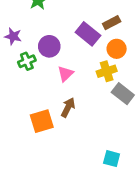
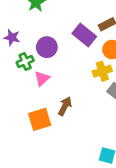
pink triangle: (65, 74) -> (42, 78), moved

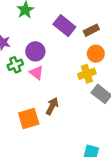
purple rectangle: (84, 35) -> (64, 26), moved
pink triangle: (42, 78) -> (36, 73), moved, turned -40

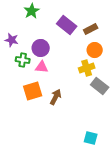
green cross: (15, 65) -> (23, 60), turned 32
pink triangle: (36, 73) -> (42, 67), turned -32
orange square: (29, 118) -> (33, 91), moved

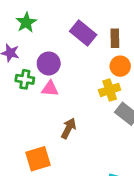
green star: (32, 11) -> (26, 22), moved
brown rectangle: (91, 29) -> (115, 38), turned -64
orange square: (33, 91) -> (38, 159), moved

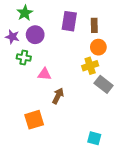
purple rectangle: (83, 33) -> (69, 21), turned 60
purple circle: (49, 63) -> (35, 35), moved
pink triangle: (50, 89) -> (44, 74), moved

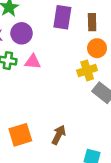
pink triangle: (44, 74) -> (33, 62), moved
brown arrow: (58, 96) -> (59, 135), moved

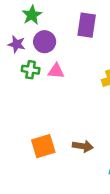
brown arrow: (59, 135) -> (83, 146), turned 72

